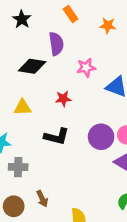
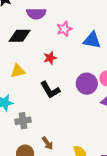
purple semicircle: (56, 44) -> (36, 14), turned 108
black L-shape: (57, 136) -> (50, 90), turned 55

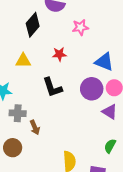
black diamond: (20, 36) -> (33, 25), turned -60
blue triangle: (92, 40) -> (104, 62), moved
brown arrow: (47, 143) -> (35, 127), moved

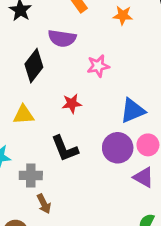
blue triangle: (104, 62) -> (133, 111), turned -42
gray cross: (18, 113) -> (31, 175), moved

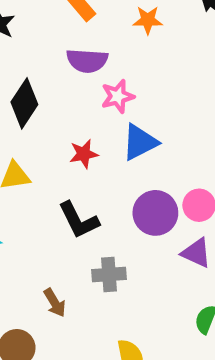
purple semicircle: (62, 38) -> (87, 61), moved
blue triangle: (133, 111) -> (140, 142), moved
gray cross: (31, 175) -> (109, 274), moved

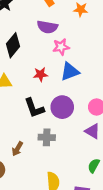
purple circle: (155, 213) -> (62, 107), moved
brown arrow: (55, 303) -> (17, 149), turned 56

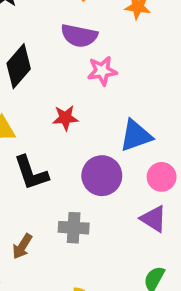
blue triangle: (70, 72) -> (136, 136), moved
black L-shape: (34, 108) -> (31, 173), moved

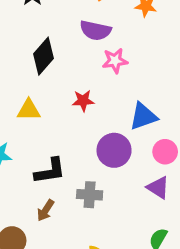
black L-shape: (31, 173) -> (50, 171), moved, turned -80

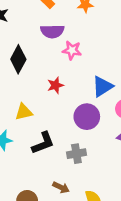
pink star: (115, 61) -> (72, 50), turned 30
yellow triangle: (29, 110) -> (24, 112), moved
brown arrow: (46, 210) -> (61, 187), moved, turned -84

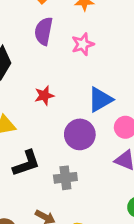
purple semicircle: (52, 31) -> (44, 31), turned 100
pink star: (72, 50) -> (83, 44), moved, turned -30

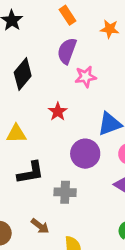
pink star: (83, 44) -> (86, 77), moved
red star: (44, 95) -> (58, 112), turned -30

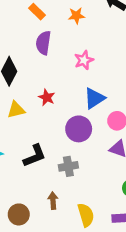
pink star: (86, 77) -> (84, 60), moved
yellow triangle: (16, 134) -> (16, 110), moved
brown arrow: (40, 226) -> (53, 201), turned -119

